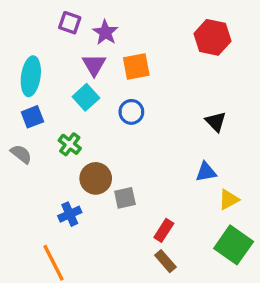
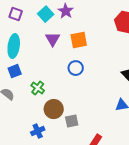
purple square: (70, 23) -> (16, 14), moved
purple star: (105, 32) -> (66, 11), moved
cyan square: (86, 97) -> (46, 14), moved

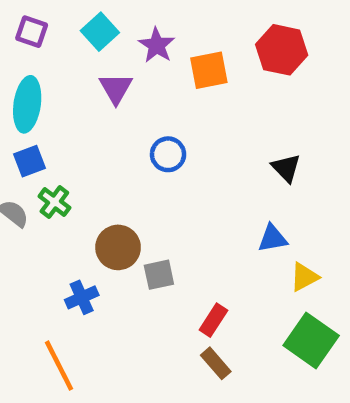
purple star: (66, 11) -> (157, 45), moved
orange square: (79, 40) -> (209, 70), moved
green cross: (38, 88) -> (54, 202), moved

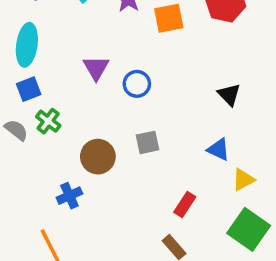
purple triangle: (116, 88) -> (96, 68), moved
blue triangle: (273, 238) -> (218, 149), turned 35
gray square: (159, 275) -> (148, 142), moved
red rectangle: (213, 320) -> (185, 204), moved

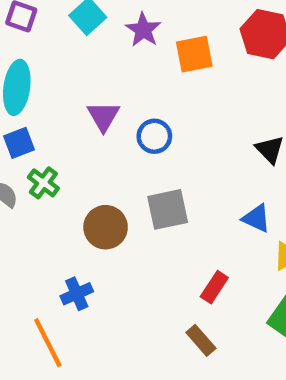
gray square: (148, 142) -> (168, 209), size x1.4
blue cross: (69, 196) -> (77, 294), moved

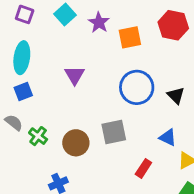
blue circle: (154, 136) -> (137, 87), moved, size x1.6
green cross: (43, 183) -> (38, 136), moved
red rectangle: (214, 287) -> (143, 168), moved

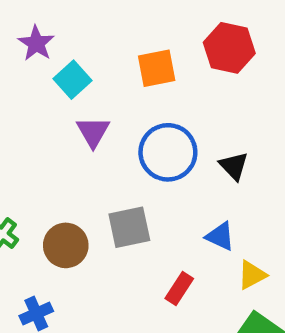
cyan square: (65, 14) -> (73, 80), moved
purple star: (99, 23) -> (36, 43), moved
purple triangle: (75, 75) -> (93, 132), moved

